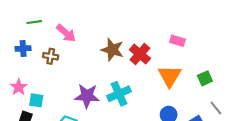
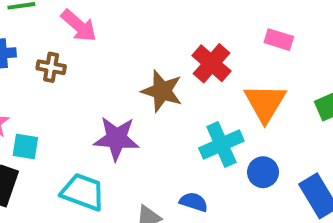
brown star: (112, 50) -> (162, 91), moved
cyan cross: (119, 94) -> (221, 144), moved

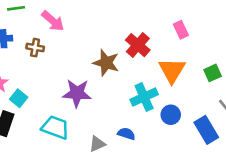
pink rectangle: (279, 40) -> (181, 30), turned 48
cyan square: (25, 146) -> (19, 98), turned 30

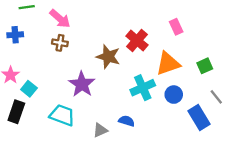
brown cross: (35, 48) -> (60, 43), moved
orange triangle: (172, 70) -> (168, 64), turned 40
purple star: (77, 93) -> (82, 84), turned 30
blue circle: (171, 115) -> (174, 95), moved

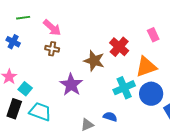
blue cross: (15, 35) -> (13, 42), turned 32
blue circle: (174, 95) -> (151, 94), size x1.5
cyan trapezoid: (62, 115) -> (40, 112), moved

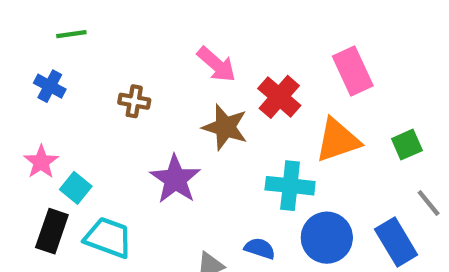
pink arrow: (52, 28) -> (216, 64), moved
pink rectangle: (153, 35) -> (353, 71), size x1.5
cyan cross: (124, 88) -> (290, 186), turned 30
blue circle: (151, 94) -> (327, 238), moved

